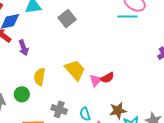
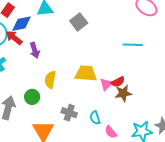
cyan line: (127, 17) -> (133, 45), moved
yellow trapezoid: (75, 70) -> (86, 73), turned -45
brown star: (118, 111) -> (123, 93), moved

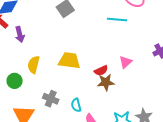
cyan line: (133, 45) -> (117, 19), moved
pink triangle: (106, 84) -> (126, 62), moved

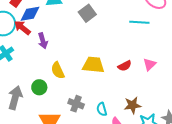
yellow semicircle: (34, 65) -> (58, 70), turned -36
red semicircle: (101, 71) -> (125, 66), moved
brown star: (106, 82) -> (132, 105), moved

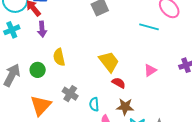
purple arrow: (43, 41) -> (42, 29), moved
yellow trapezoid: (93, 65) -> (109, 62), moved, turned 35
red semicircle: (125, 66) -> (119, 83), moved, turned -136

